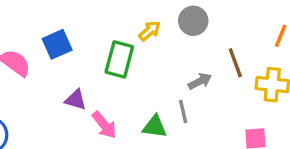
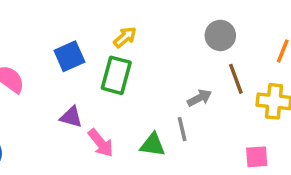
gray circle: (193, 21) -> (220, 35), moved
yellow arrow: (150, 31) -> (125, 37), moved
blue square: (57, 44) -> (69, 56), moved

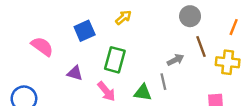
green rectangle: (116, 75) -> (115, 60), moved
purple triangle: (71, 117) -> (75, 73), moved

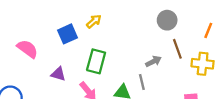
yellow arrow: (123, 17) -> (94, 21), moved

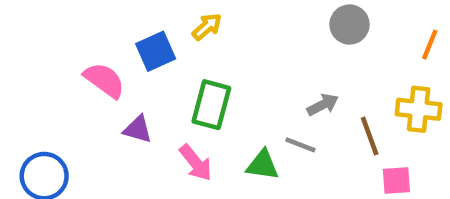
pink semicircle: (27, 49) -> (104, 80), moved
brown line: (177, 49) -> (370, 136), moved
gray line: (142, 82) -> (300, 145), turned -56

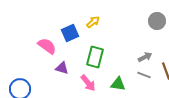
gray line: (300, 145) -> (144, 75), moved

